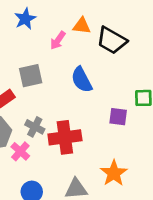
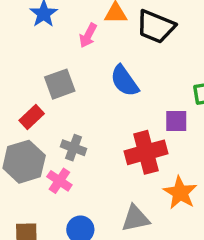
red cross: (65, 137) -> (146, 152), moved

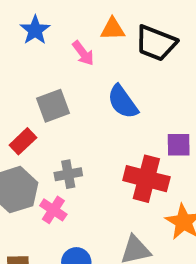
pink arrow: (88, 35) -> (83, 53), turned -65
gray cross: (74, 148) -> (68, 174), turned -30
red cross: (146, 152) -> (146, 179), turned 30

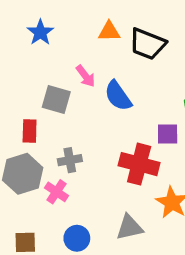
pink arrow: (83, 53) -> (86, 76), moved
gray square: (53, 106) -> (56, 99), turned 36
red rectangle: (23, 141) -> (30, 131), turned -45

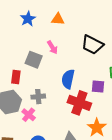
orange triangle: (109, 31) -> (58, 19), moved
black trapezoid: (147, 44) -> (92, 45), moved
blue semicircle: (118, 96) -> (68, 79), moved, turned 42

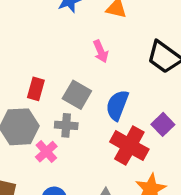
gray square: (34, 60) -> (77, 95), moved
purple square: (98, 87) -> (163, 124), turned 32

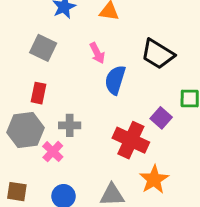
gray square: (77, 95) -> (43, 48), moved
blue semicircle: (117, 105) -> (115, 80), moved

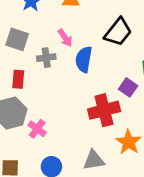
black trapezoid: (158, 54) -> (118, 32), turned -76
gray cross: (70, 125) -> (46, 58), moved
red cross: (131, 140) -> (104, 110), turned -32

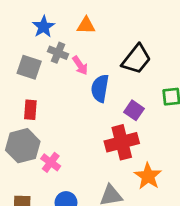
gray cross: (46, 58) -> (58, 53), moved, turned 30
purple square: (128, 87) -> (134, 110), moved

